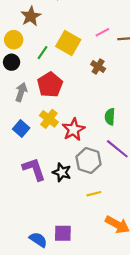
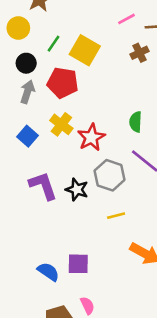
yellow square: (68, 43) -> (85, 50), moved
black circle: (12, 62) -> (26, 63), moved
brown cross: (98, 66) -> (140, 53), moved, turned 32
red pentagon: (50, 85) -> (63, 83), turned -30

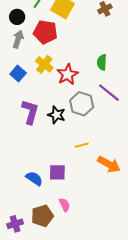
purple L-shape: (43, 186) -> (30, 112), turned 35
yellow line: (116, 216) -> (82, 145), moved

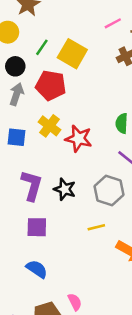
blue square: (18, 73) -> (17, 137), turned -35
red star: (68, 74) -> (79, 139), turned -30
gray hexagon: (82, 104) -> (109, 190), moved
purple square: (57, 172) -> (37, 227), moved

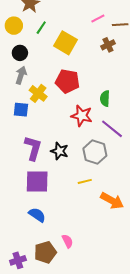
green line: (42, 47) -> (41, 28), moved
red pentagon: (51, 85) -> (67, 81), moved
yellow cross: (49, 126) -> (38, 93), moved
red star: (79, 139) -> (82, 116), moved
purple square: (37, 227) -> (37, 181), size x1.4

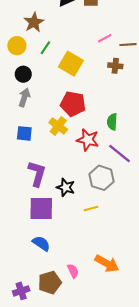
brown cross: (108, 45) -> (115, 66), turned 32
yellow cross: (38, 93) -> (58, 126), moved
black star: (59, 151) -> (66, 187), moved
orange arrow: (112, 201) -> (107, 263), moved

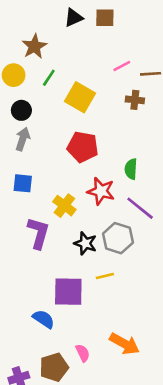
yellow cross: (58, 126) -> (64, 206), moved
black star: (66, 187) -> (85, 243), moved
purple square: (41, 209) -> (68, 292), moved

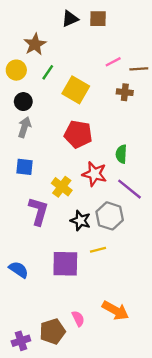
blue semicircle: (44, 319) -> (19, 270), moved

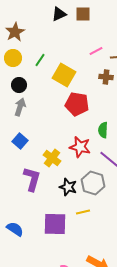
brown star: (35, 44) -> (15, 32), moved
red pentagon: (78, 134) -> (77, 104), moved
blue square: (24, 167) -> (20, 141), turned 35

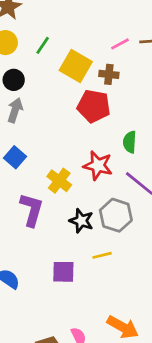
pink line: (96, 51) -> (120, 44), moved
brown cross: (106, 77) -> (109, 74), moved
purple square: (55, 224) -> (63, 272), size x0.7

